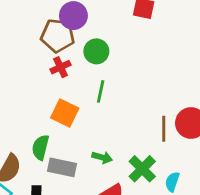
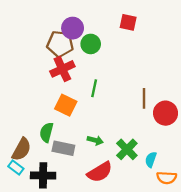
green circle: (96, 51) -> (91, 44), moved
red cross: (61, 67) -> (62, 69), size x1.5
brown line: (164, 129) -> (144, 98), moved

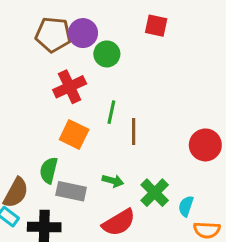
brown pentagon: (60, 44) -> (53, 35), moved
brown line: (144, 98) -> (134, 132), moved

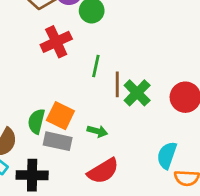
orange square: (74, 135) -> (60, 116), moved
green cross: (155, 193) -> (137, 93), moved
cyan semicircle: (186, 206) -> (167, 155), size x1.4

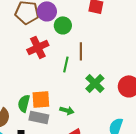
brown line: (117, 84) -> (81, 51), moved
orange square: (60, 116) -> (41, 99), turned -30

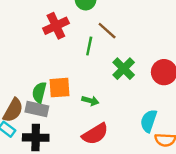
brown line: (81, 51) -> (107, 31), turned -48
gray rectangle: (39, 117) -> (37, 109), moved

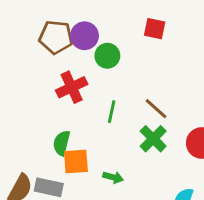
brown line: (107, 31) -> (156, 109), moved
green semicircle: (39, 92) -> (62, 143), moved

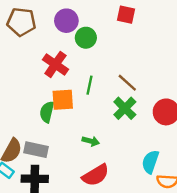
brown pentagon: (56, 37) -> (21, 22), moved
red cross: (72, 87) -> (55, 64), turned -30
orange square: (76, 162) -> (63, 100), moved

